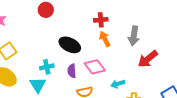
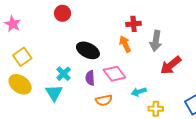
red cross: (101, 20) -> (134, 24), moved
cyan cross: (47, 67) -> (64, 74), turned -32

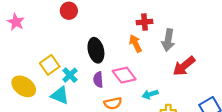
black ellipse: (88, 50) -> (96, 50), turned 50
yellow square: (22, 57) -> (50, 65), moved
cyan triangle: (54, 93) -> (60, 95), turned -36

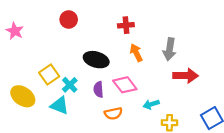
red cross: (144, 22) -> (126, 25), moved
black ellipse: (96, 50) -> (96, 60), turned -60
red arrow: (184, 66) -> (186, 76), turned -140

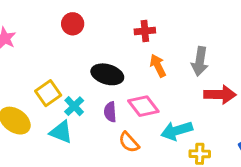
cyan arrow: (151, 104) -> (177, 131), size x1.5
orange semicircle: (113, 113) -> (129, 142), turned 60

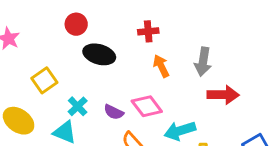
black ellipse: (107, 74) -> (99, 54), moved
yellow square: (48, 93) -> (44, 80), moved
purple semicircle: (110, 112) -> (114, 112), turned -60

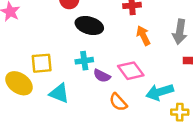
yellow square: (44, 80) -> (42, 63), moved, turned 30
cyan cross: (78, 106) -> (84, 61), moved, turned 36

